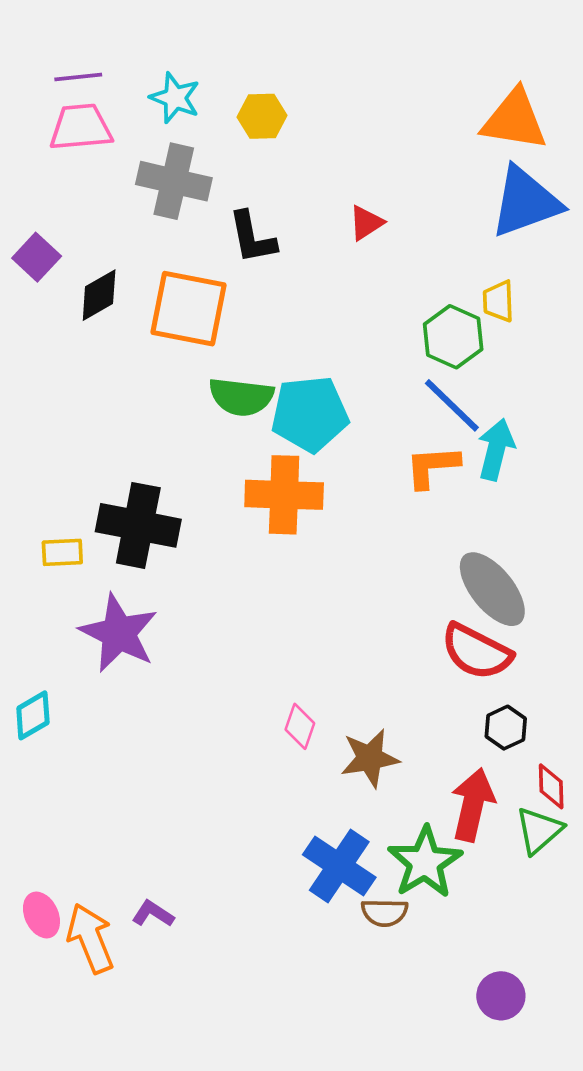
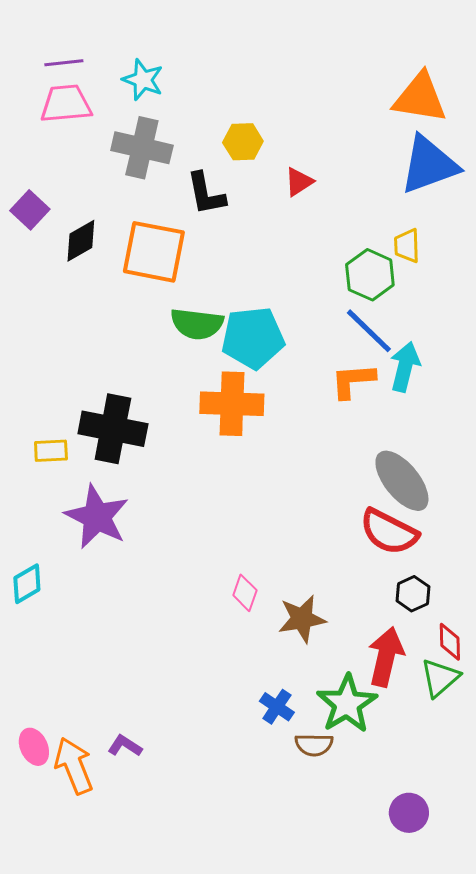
yellow hexagon: (262, 116) -> (243, 142), moved
blue cross: (339, 866) -> (277, 707), size x0.6

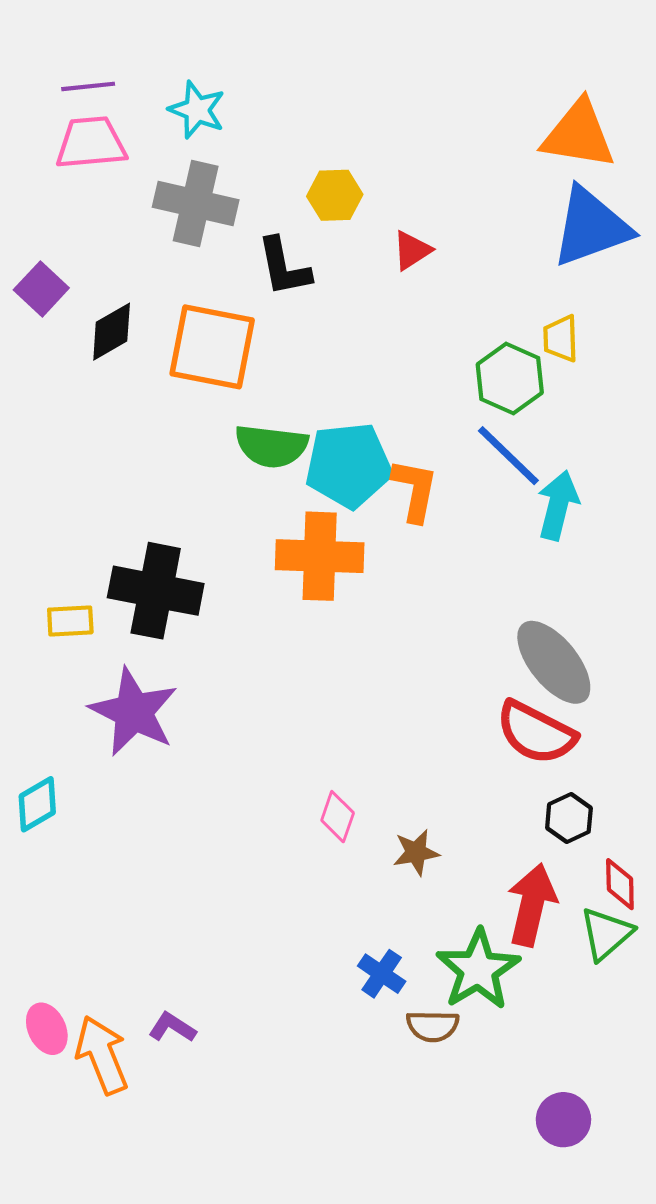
orange L-shape: (353, 381) -> (415, 490), moved, turned 105
brown star: (302, 619) -> (416, 852), size x0.7

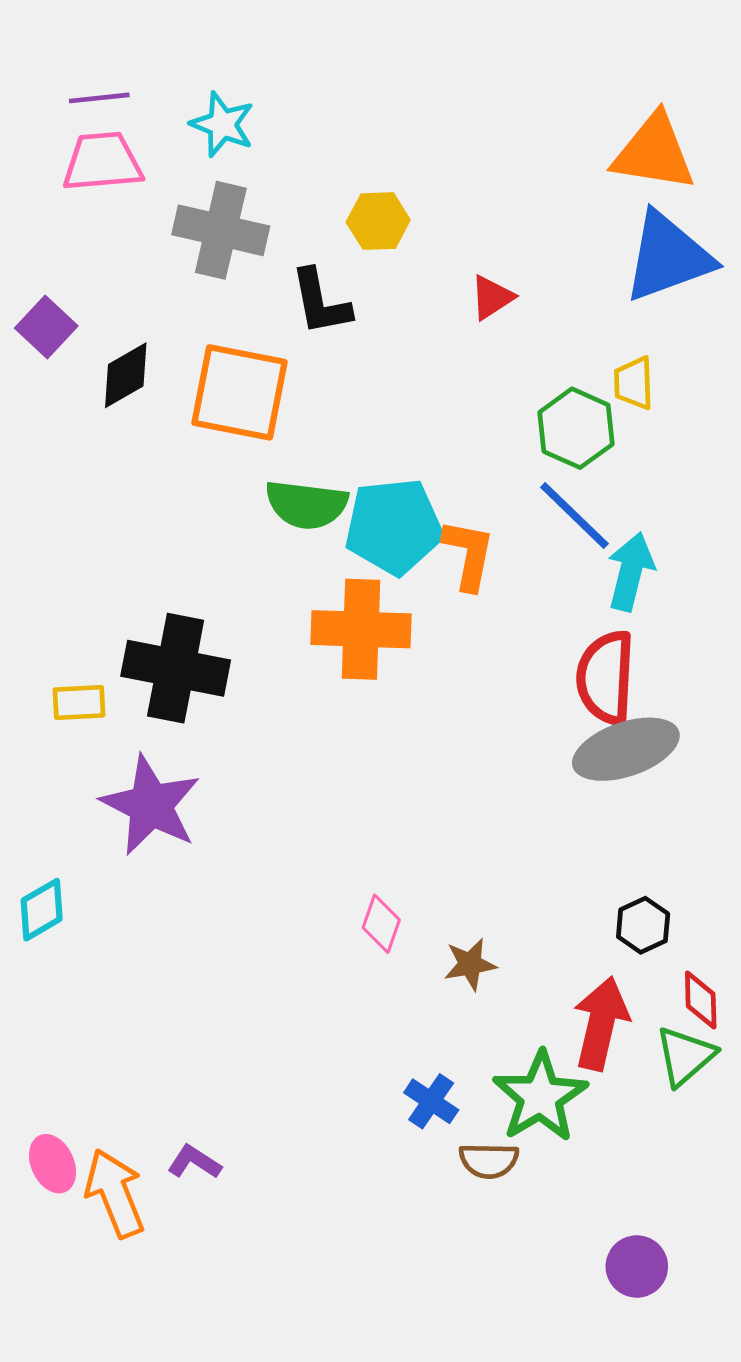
red triangle: (412, 250) -> (492, 297), moved
gray ellipse: (554, 662) -> (626, 749), turned -70
red semicircle: (536, 733) -> (606, 678), moved, turned 66

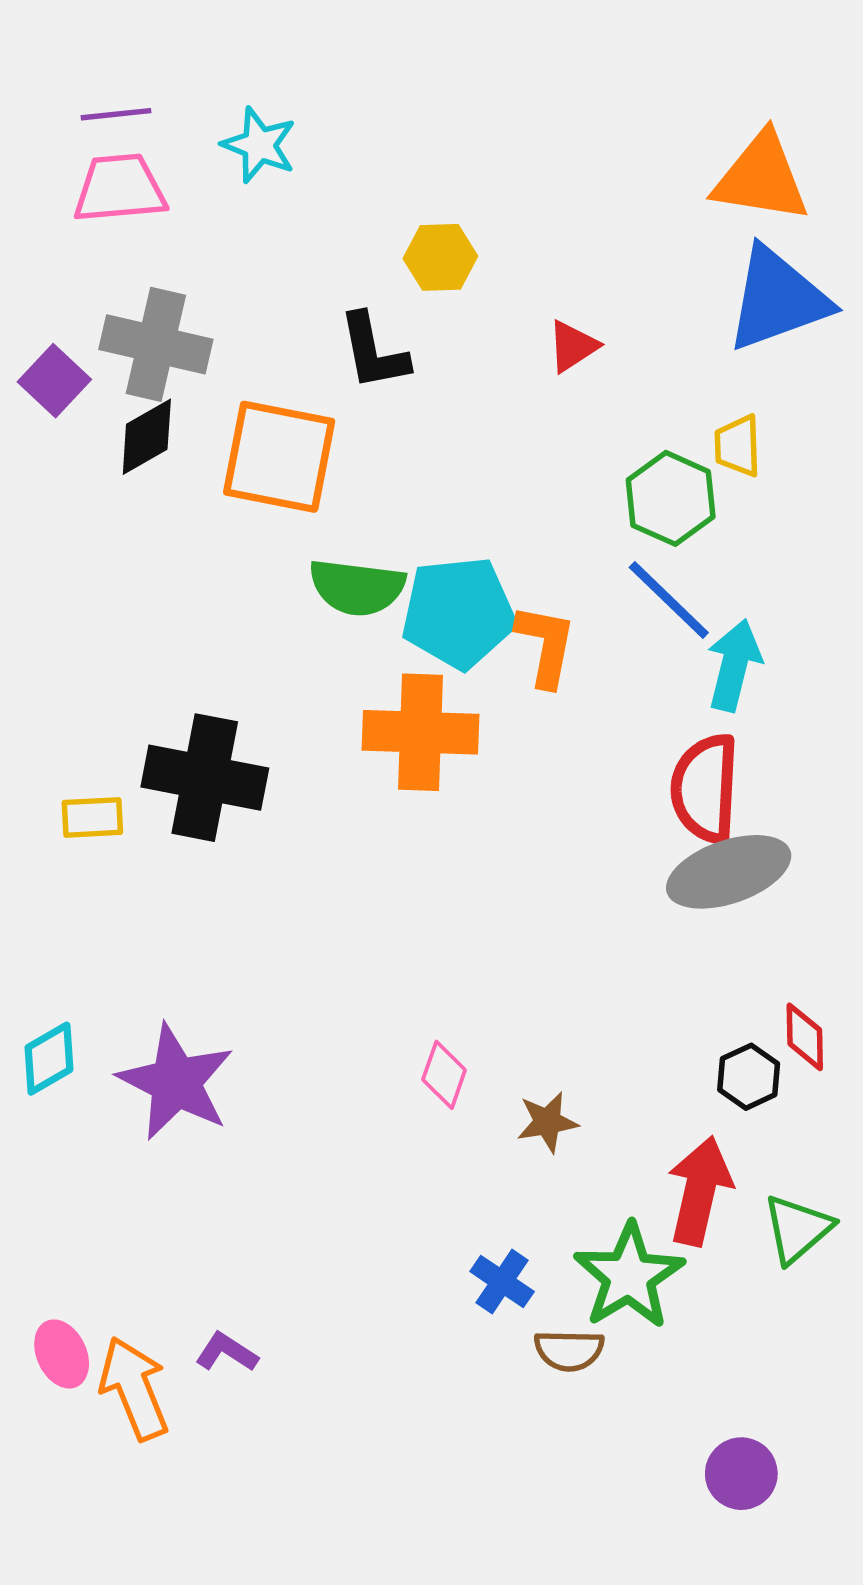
gray cross: (221, 230) -> (156, 344), moved
purple star: (151, 805) -> (176, 1082), moved
red diamond: (701, 1000) -> (805, 1037), moved

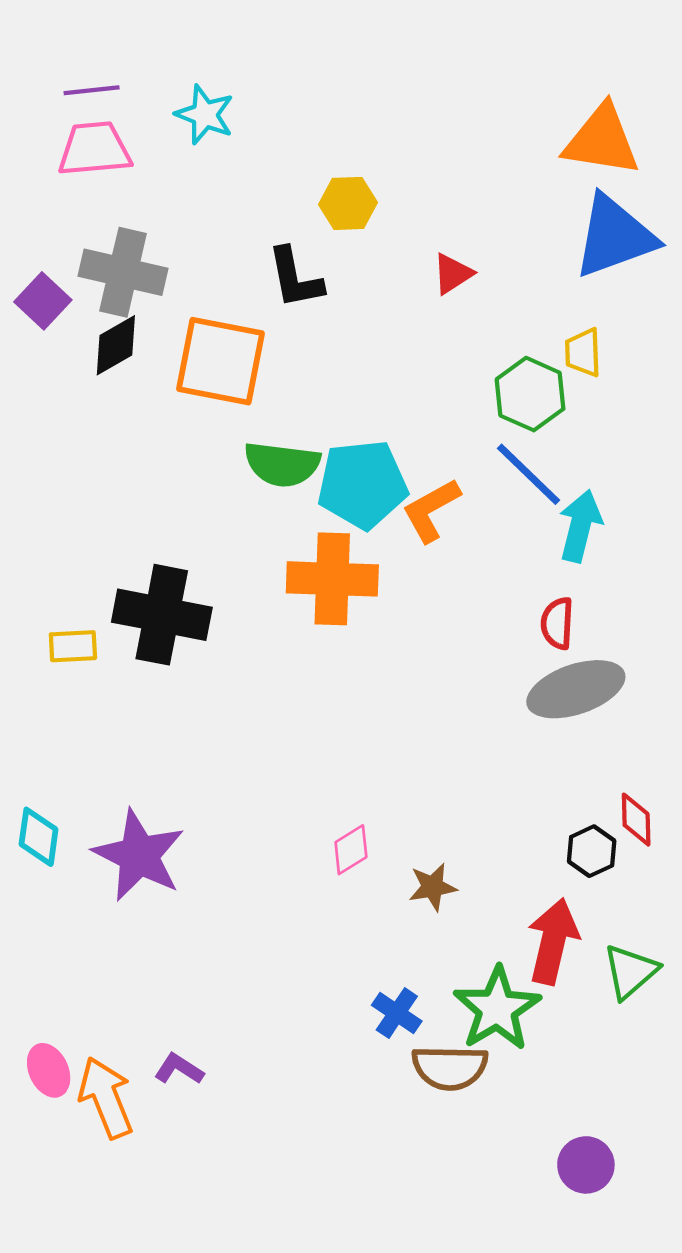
orange L-shape: (546, 645) -> (431, 510), turned -130
red semicircle: (705, 788) -> (557, 623), size x0.6
cyan diamond: (49, 1059) -> (39, 837), turned -52
pink diamond: (444, 1075) -> (351, 850), turned 39
brown semicircle: (569, 1350) -> (450, 1068), size x1.4

